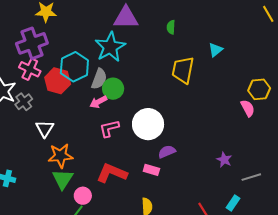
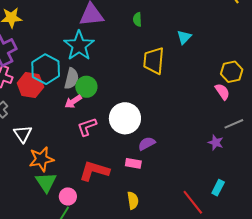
purple star: (224, 160) -> (216, 143), moved
gray line: (251, 177) -> (234, 124), moved

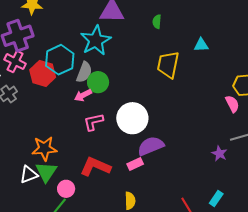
cyan triangle: (184, 37) -> (201, 45), turned 35
white triangle: (23, 134) -> (29, 175), moved, turned 36
purple semicircle: (147, 144) -> (151, 146), size x1.5
pink rectangle: (133, 163) -> (135, 164), turned -42

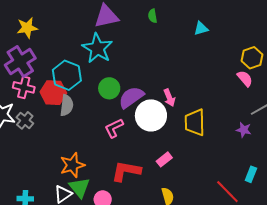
yellow trapezoid: (168, 65) -> (195, 122), moved
gray semicircle: (84, 72) -> (67, 105), moved
pink arrow: (83, 95) -> (169, 98), moved, turned -72
purple semicircle: (151, 146) -> (131, 97), moved

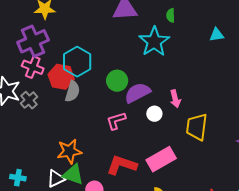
cyan star: (97, 48) -> (154, 42), moved
white circle: (151, 115) -> (154, 114), size x0.5
pink rectangle: (164, 159) -> (161, 159), size x1.8
green triangle: (79, 188) -> (73, 175), turned -40

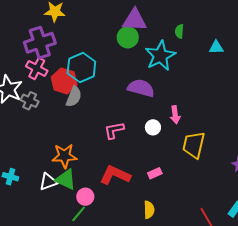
cyan triangle: (217, 35) -> (216, 47), moved
green circle: (117, 81) -> (128, 37), moved
purple semicircle: (137, 93) -> (141, 88), moved, turned 36
gray cross: (29, 100) -> (30, 101), turned -30
pink rectangle: (161, 159) -> (155, 173), size x0.5

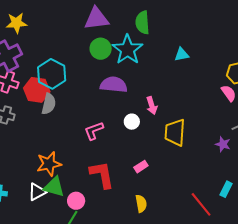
green semicircle: (179, 31) -> (142, 23), size x1.6
green circle: (128, 37) -> (101, 49), moved
cyan triangle: (216, 47) -> (182, 54), moved
red L-shape: (115, 175) -> (102, 175), turned 64

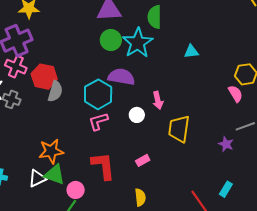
cyan hexagon: (52, 74) -> (98, 94), moved

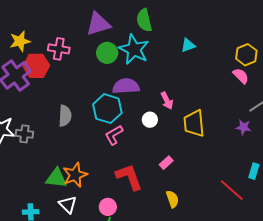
pink cross: (16, 67) -> (59, 49), moved
red hexagon: (44, 77) -> (36, 66), moved
green triangle: (55, 175) -> (56, 178), moved
white triangle: (37, 178) -> (68, 205), turned -36

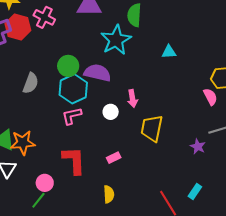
green circle: (107, 53) -> (68, 66), moved

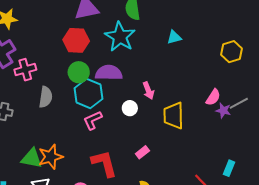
pink cross: (44, 17) -> (25, 70), moved, turned -30
red hexagon: (18, 27) -> (76, 40), moved
pink semicircle: (210, 97) -> (213, 97), moved, turned 72
purple star: (198, 147) -> (223, 111), moved

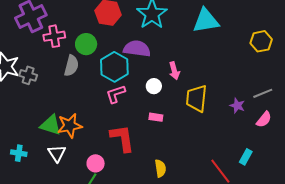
cyan triangle: (174, 37) -> (206, 21), size x1.8
green circle: (79, 72) -> (86, 44), moved
pink semicircle: (213, 97) -> (264, 119), moved
purple star: (223, 111) -> (237, 106), moved
pink rectangle: (142, 152) -> (156, 117), moved, turned 40

